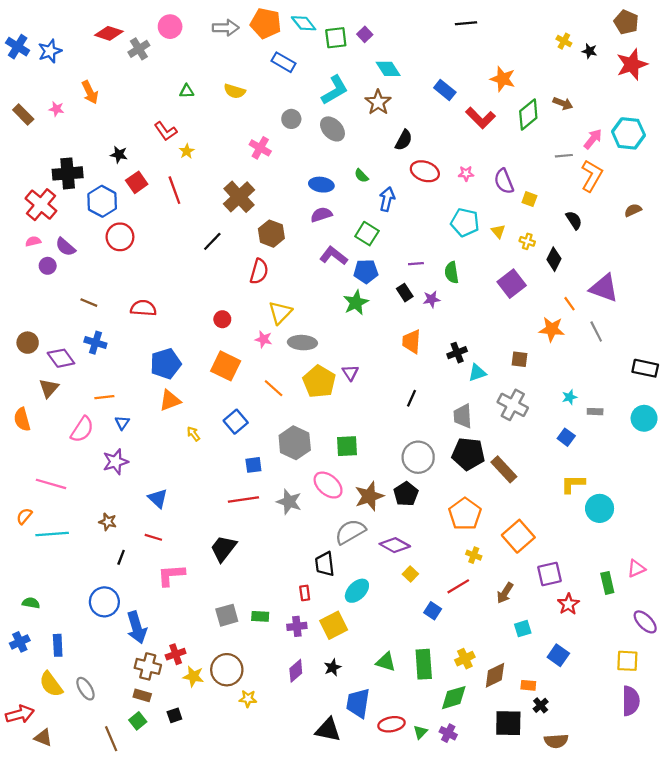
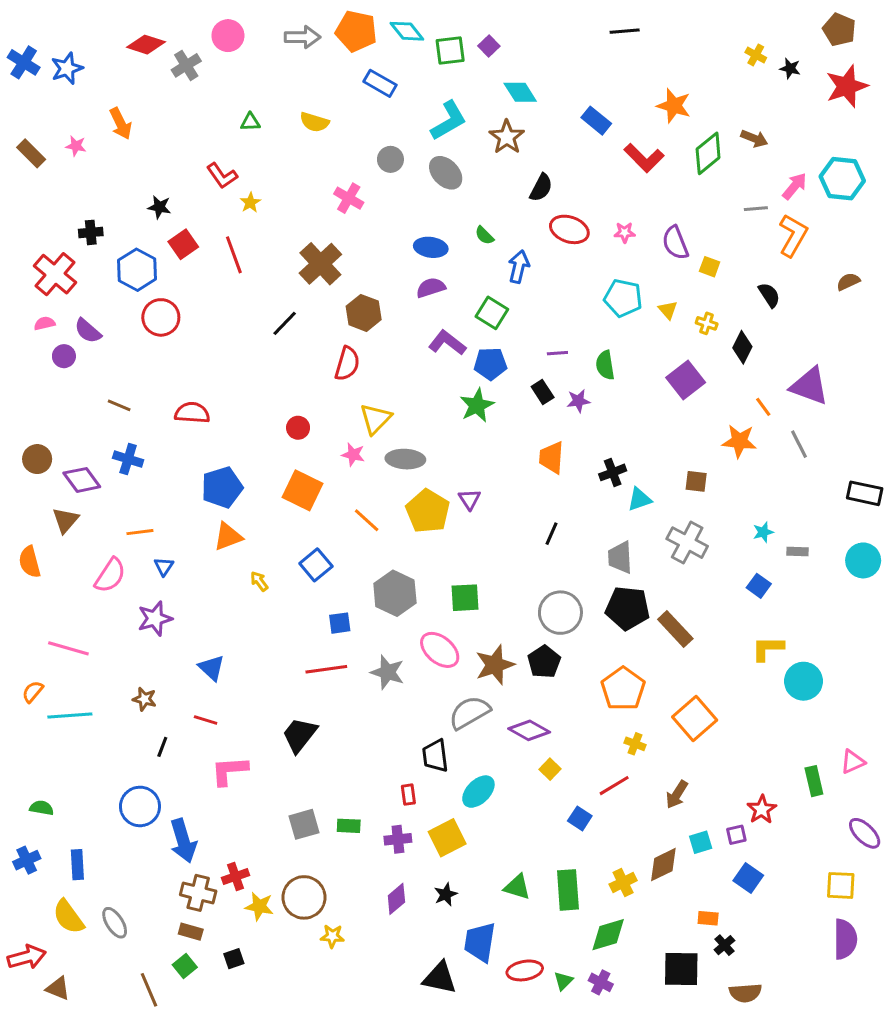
black cross: (68, 173) -> (91, 232), size x0.6
purple square: (549, 574) -> (736, 835), moved, size x0.6
brown diamond: (495, 675) -> (663, 865), moved

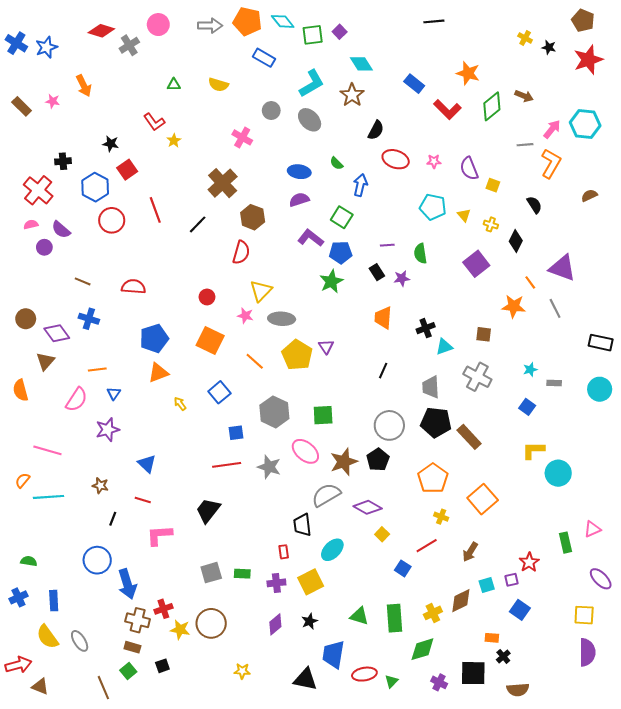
red line: (234, 255) -> (155, 210), moved
yellow star: (332, 936) -> (242, 671), moved
purple cross: (601, 982) -> (439, 682), moved

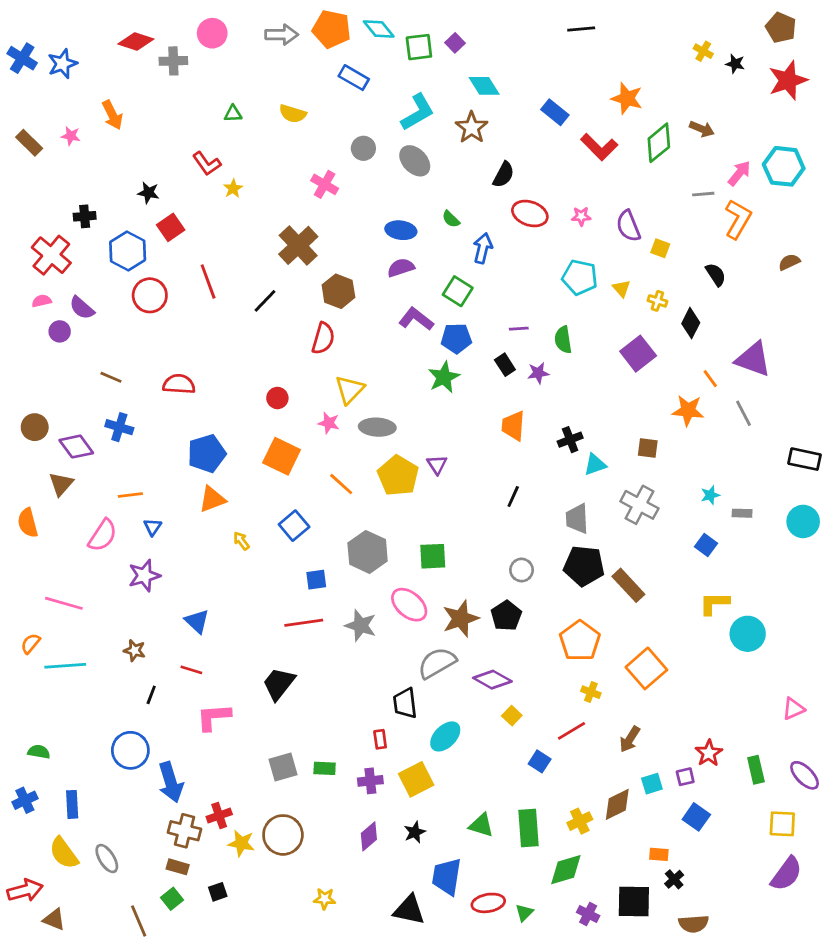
gray cross: (129, 45) -> (173, 61), turned 30
gray circle: (389, 425) -> (522, 570), size x0.6
green rectangle: (565, 543) -> (756, 770), moved
purple semicircle: (587, 652) -> (786, 874), turned 36

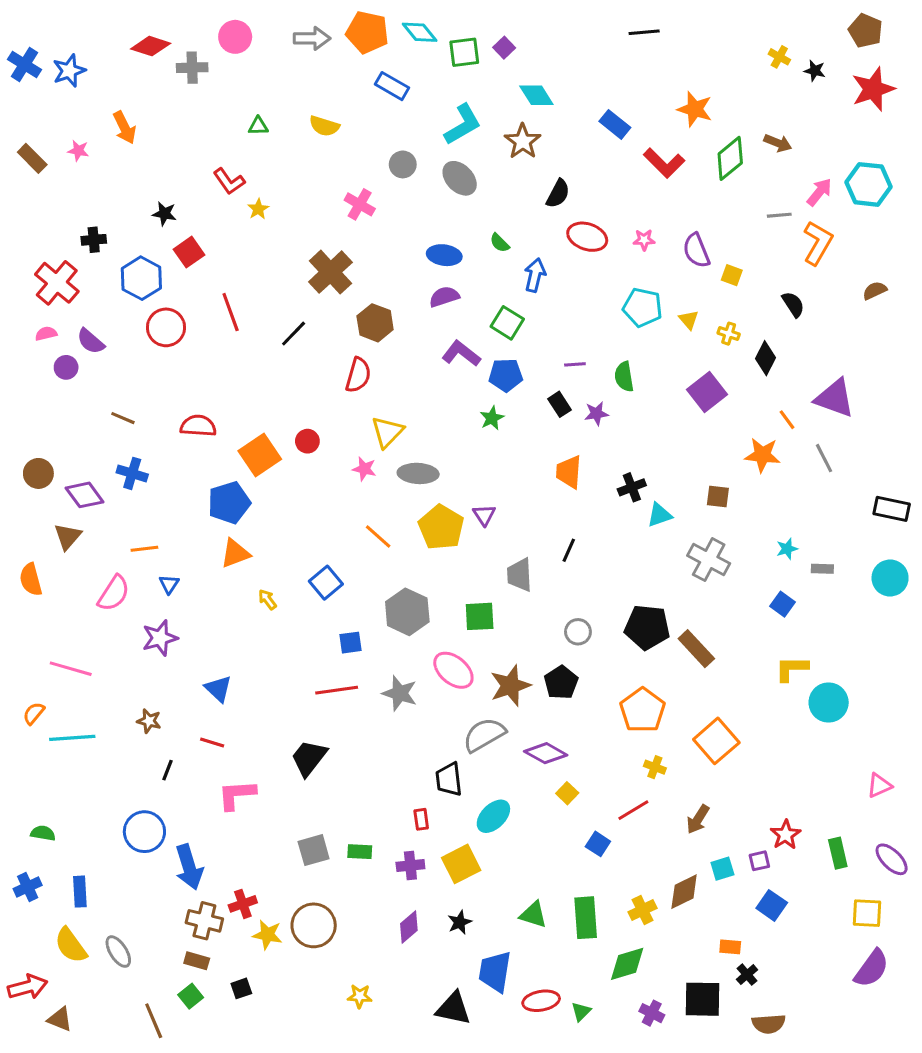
green star: (444, 377) -> (492, 418), size x0.7
orange square: (282, 456) -> (260, 455), moved, turned 30
gray trapezoid: (577, 519) -> (520, 575), moved

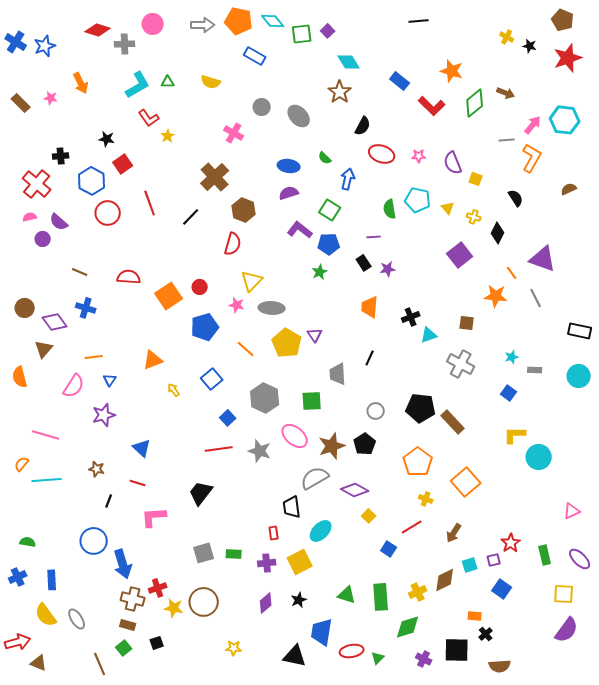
cyan L-shape: (463, 124) -> (138, 85), moved
green semicircle: (624, 377) -> (390, 209), moved
blue pentagon: (229, 503) -> (205, 327), moved
blue square: (350, 643) -> (228, 418), turned -35

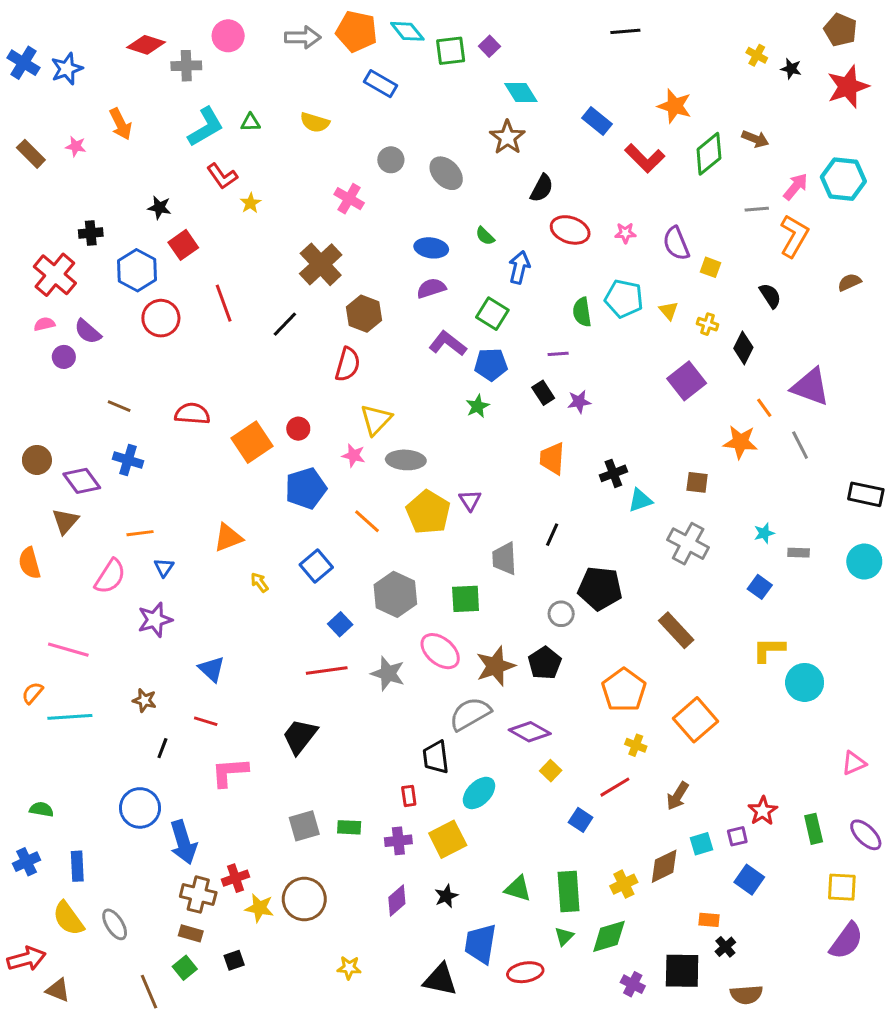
black pentagon: (421, 408) -> (600, 588), moved
green triangle: (378, 658) -> (564, 936), moved

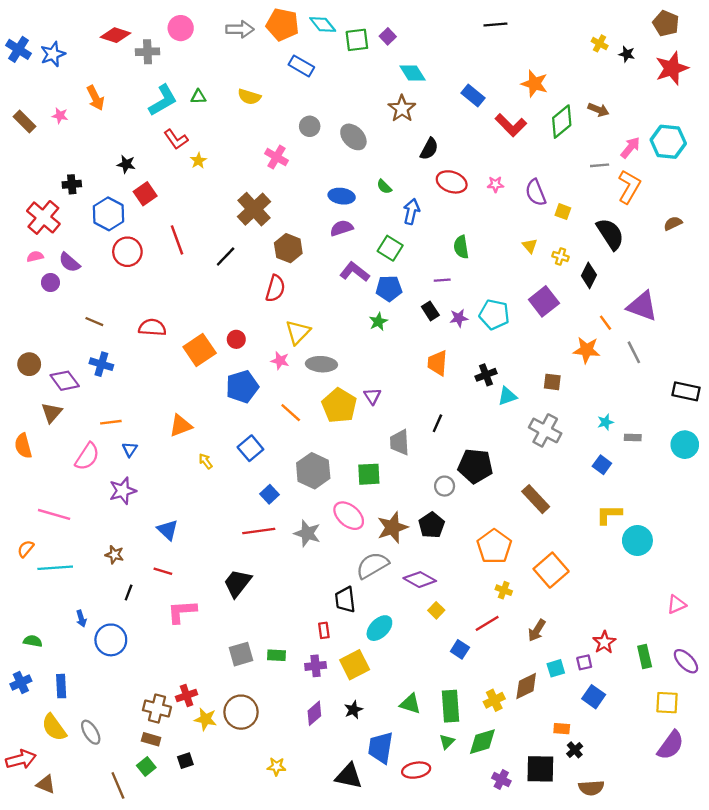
black semicircle: (770, 296) -> (610, 234), size x1.6
cyan pentagon: (624, 299) -> (494, 314), moved
blue arrow: (183, 842) -> (81, 619), moved, size x0.5

